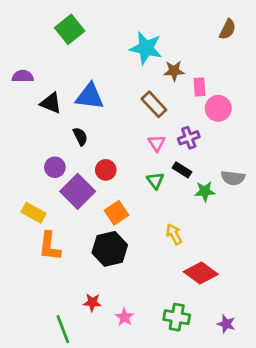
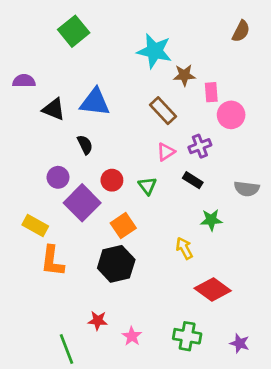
pink triangle: (157, 143) -> (166, 152), turned 30
green triangle: (155, 181) -> (147, 186), moved
green star: (205, 191) -> (211, 220), moved

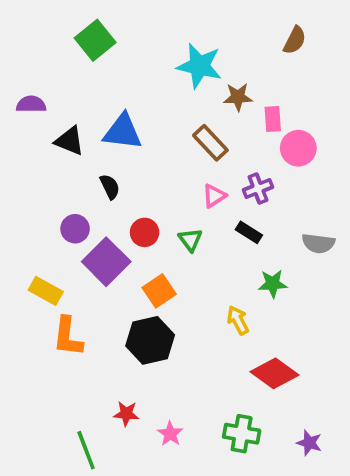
brown semicircle: (241, 31) -> (295, 40), moved

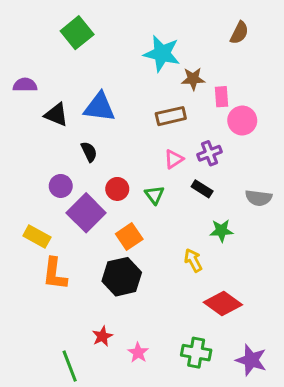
brown rectangle: (210, 143) -> (171, 116), turned -60
red star: (126, 414) -> (102, 336), turned -30
purple star: (309, 443) -> (251, 360), size x1.5

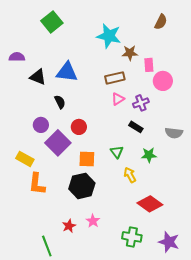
pink triangle: (174, 159) -> (118, 99), moved
green triangle: (154, 195) -> (117, 152), moved
orange square: (129, 237) -> (87, 159), turned 36
pink star: (138, 353) -> (93, 221), moved

